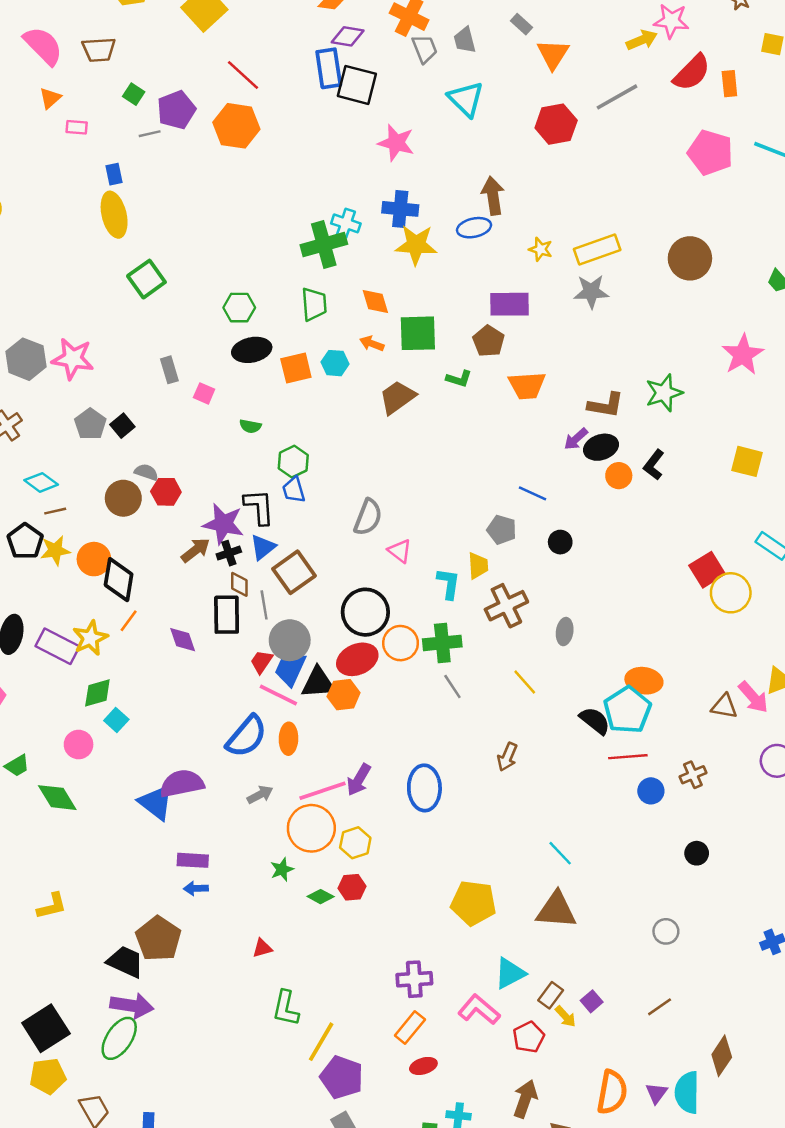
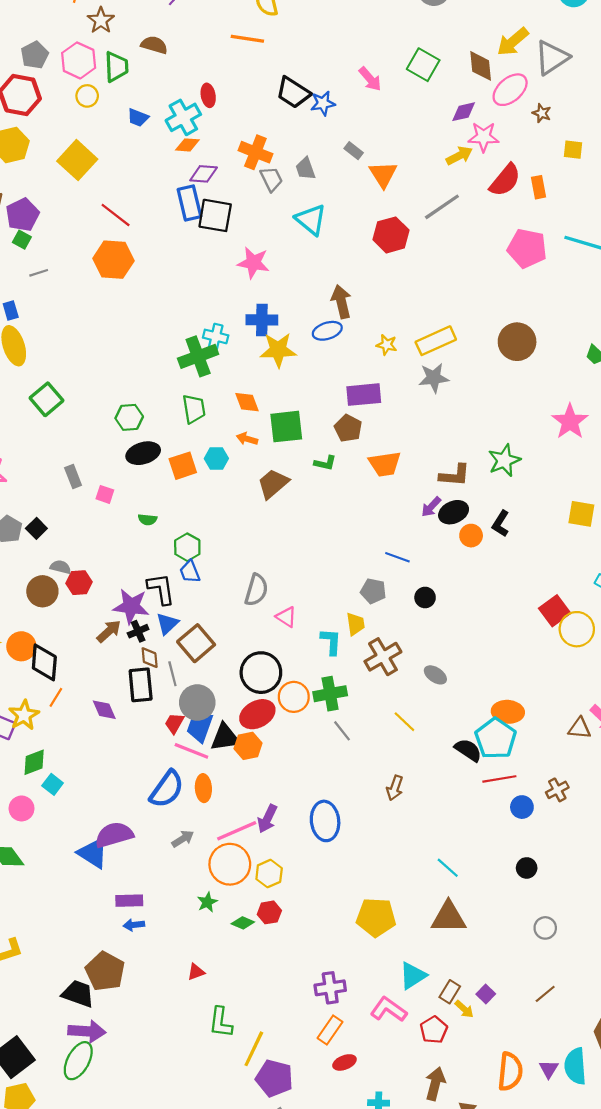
purple pentagon: (176, 110) -> (23, 215), moved
gray ellipse: (565, 632) -> (435, 675), turned -60
black circle: (697, 853) -> (527, 868), moved

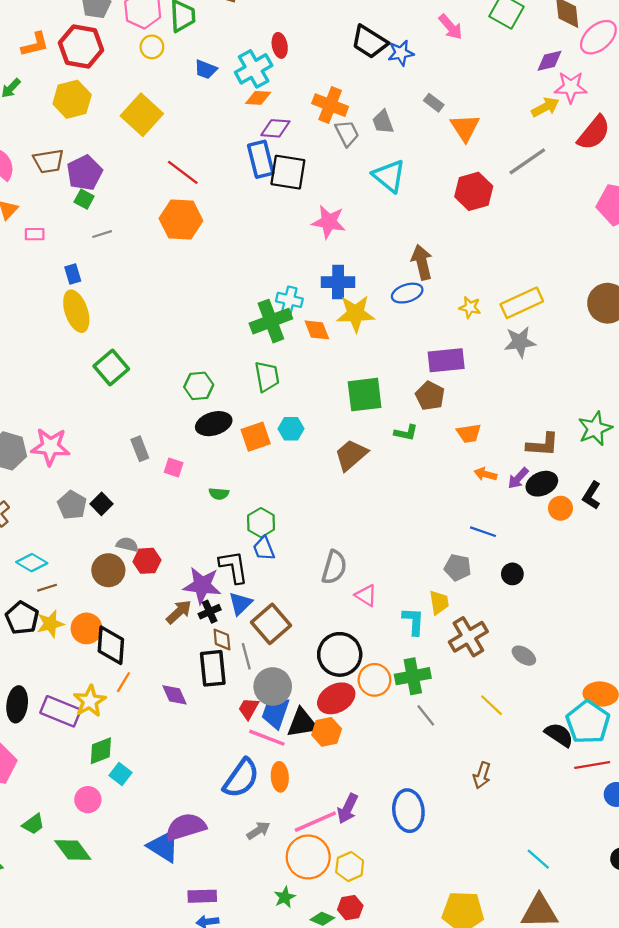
orange diamond: (247, 402) -> (317, 330), moved
orange arrow: (247, 439) -> (485, 474), moved
orange trapezoid: (385, 464) -> (469, 433), size x0.7

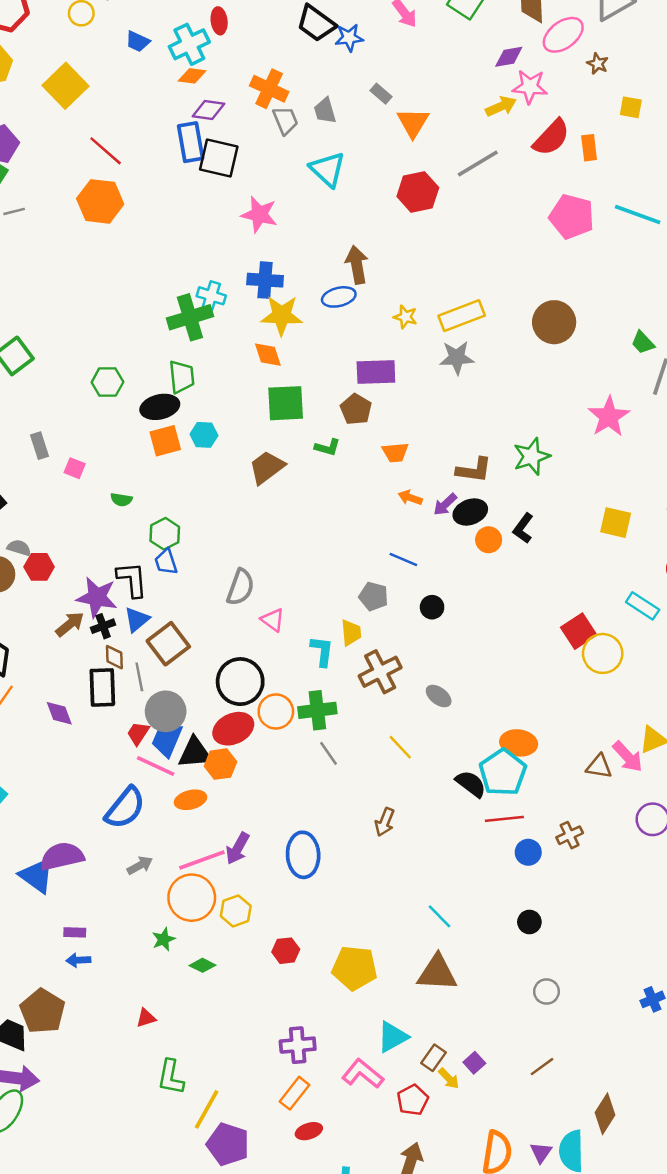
orange diamond: (317, 330) -> (268, 355), moved
black ellipse: (214, 424) -> (160, 407), moved
orange ellipse: (280, 777) -> (190, 800), moved, turned 76
purple rectangle: (202, 896) -> (75, 932), size x0.7
red hexagon: (350, 908) -> (286, 951), moved

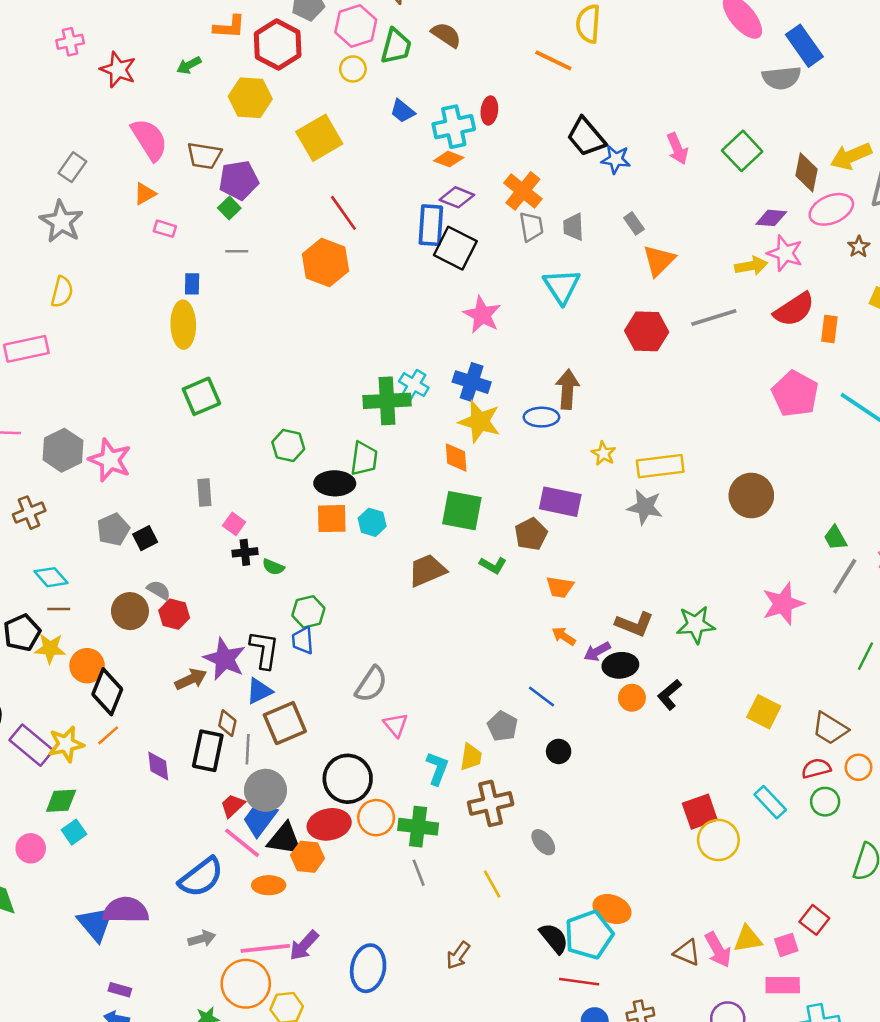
black cross: (103, 626) -> (245, 552), moved

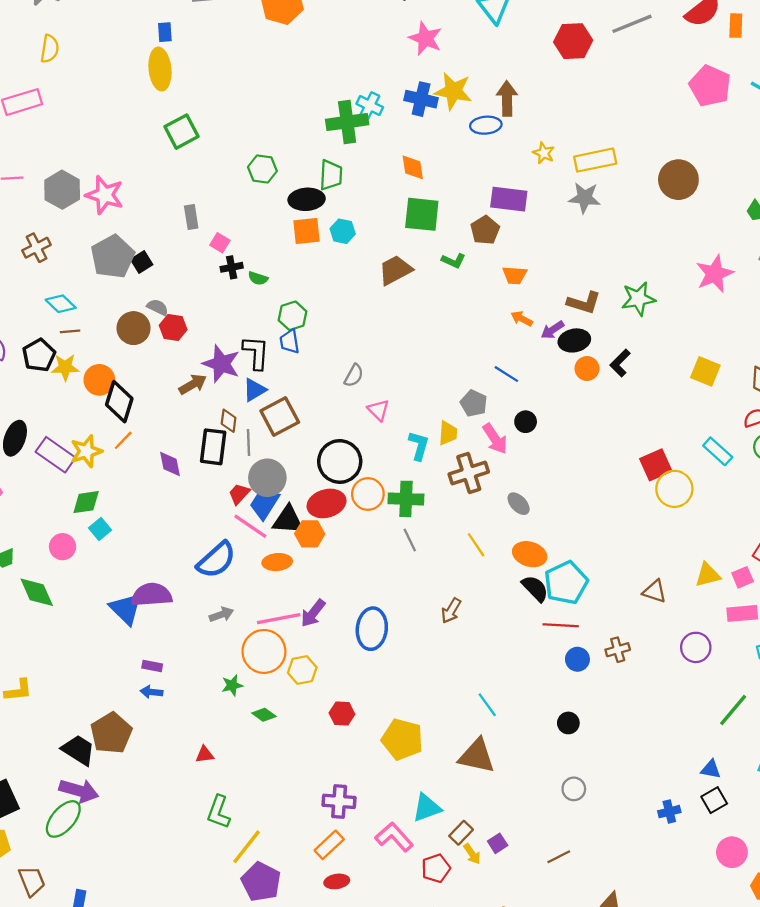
yellow star: (480, 422) -> (453, 91), moved
gray pentagon: (113, 529) -> (113, 257), size x1.5
gray semicircle: (371, 684) -> (354, 376), size x0.7
orange ellipse: (612, 909) -> (530, 554), moved
pink arrow: (718, 950) -> (495, 439), moved

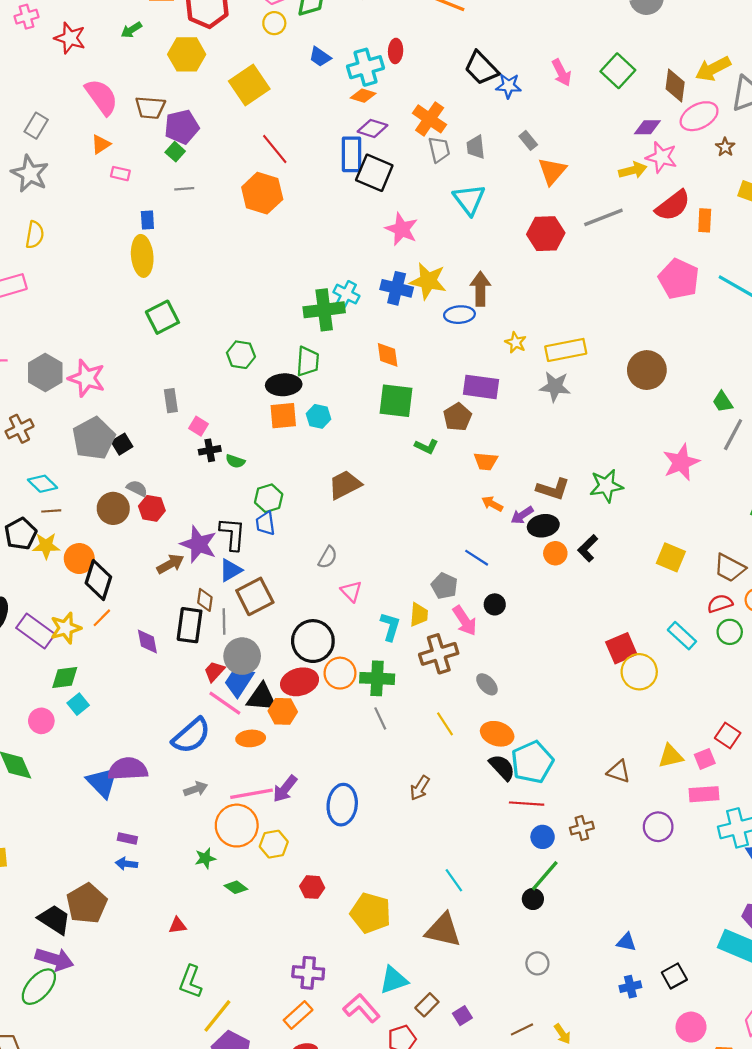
brown trapezoid: (395, 270) -> (345, 485), moved
green line: (733, 710) -> (545, 876), moved
blue triangle: (711, 769) -> (626, 942), moved
yellow arrow: (472, 854) -> (562, 1034), moved

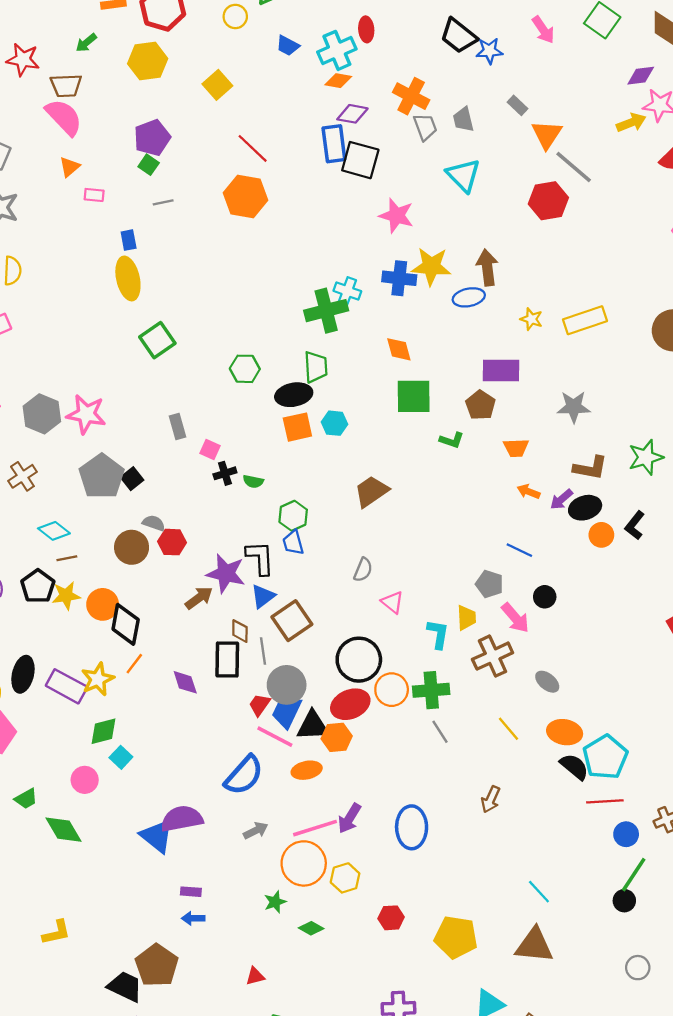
yellow square: (249, 85) -> (217, 85), size x0.7
brown trapezoid: (150, 108) -> (66, 86), moved
gray line: (603, 217) -> (574, 167), moved, turned 69
gray star: (555, 387) -> (574, 407), moved

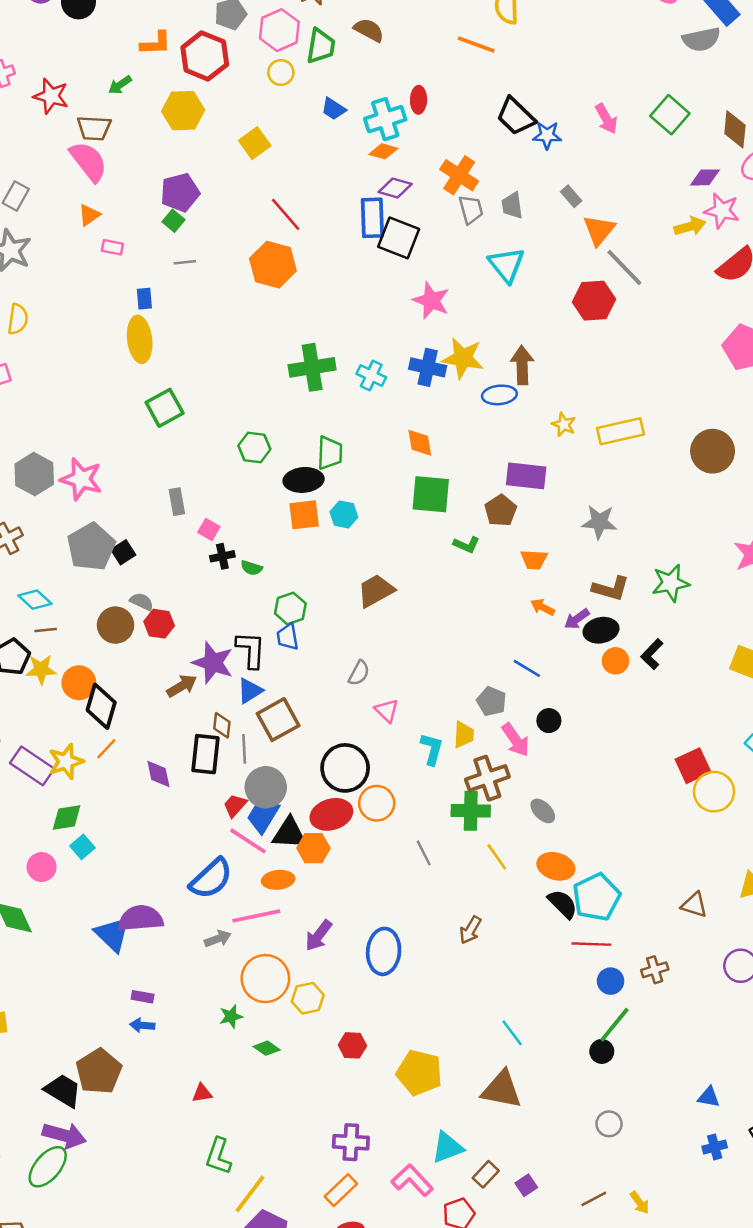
green cross: (326, 311) -> (312, 367), moved
green cross: (431, 690) -> (471, 811), moved
pink line: (315, 828) -> (256, 916), moved

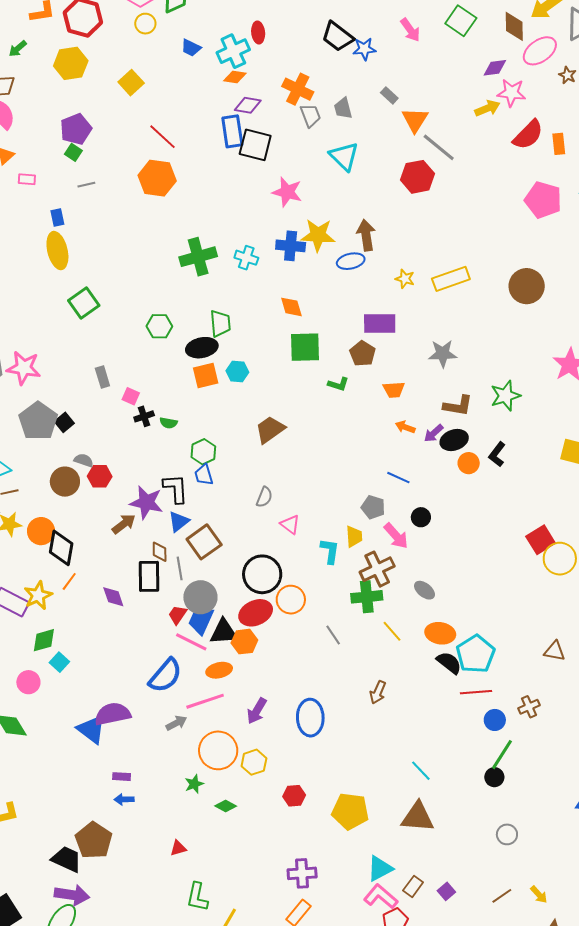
pink L-shape: (412, 1180) -> (381, 897), moved

